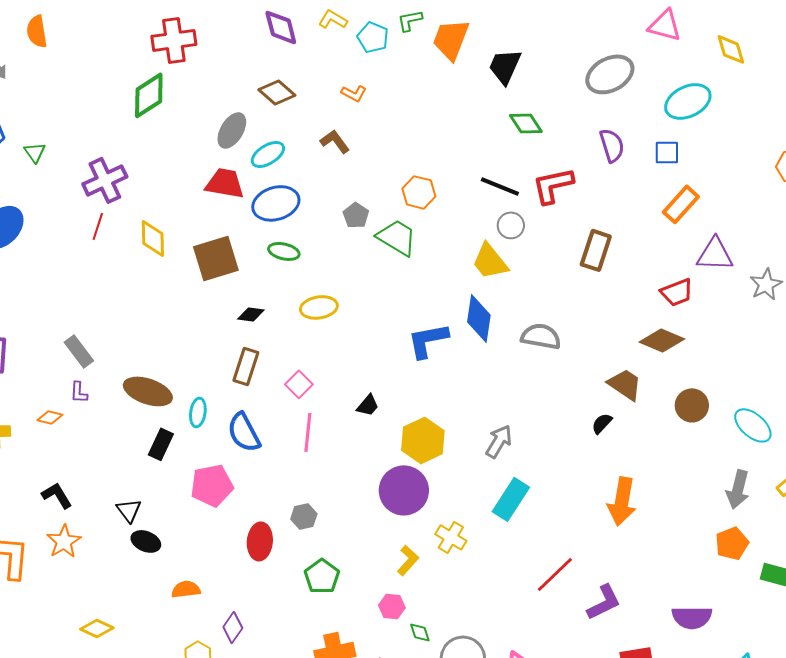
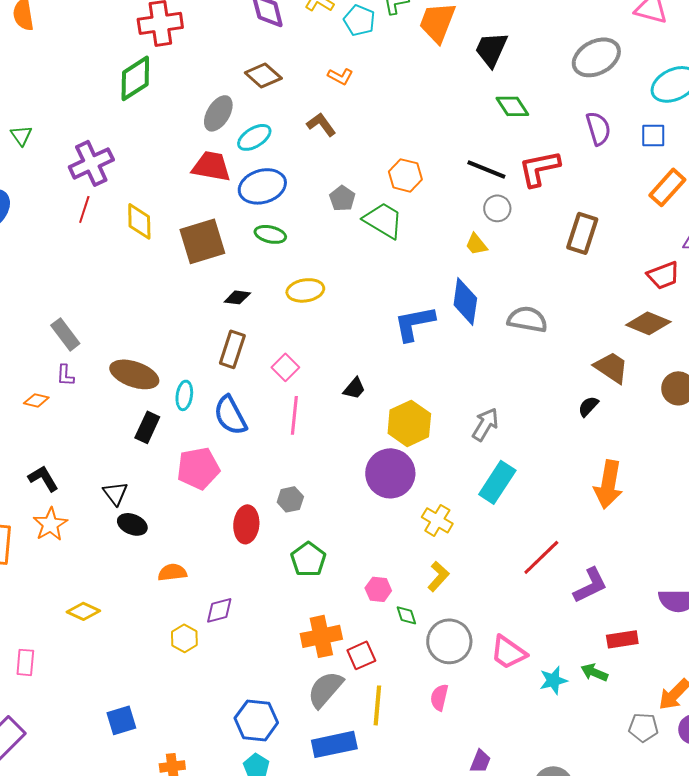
yellow trapezoid: (490, 261) -> (476, 244), size x0.6
yellow L-shape: (408, 560) -> (438, 576), moved
purple diamond: (233, 627) -> (219, 610), turned 40

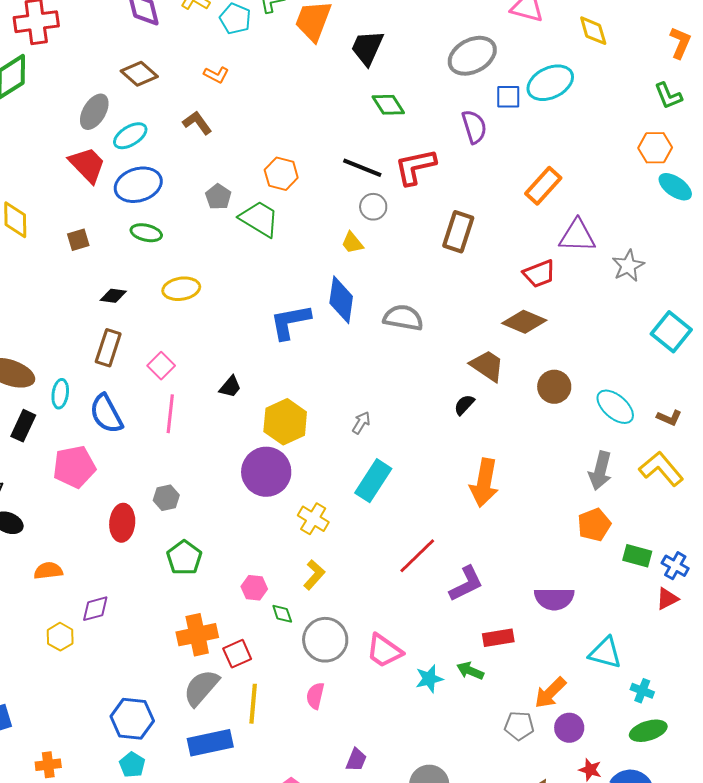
blue square: (653, 135) -> (508, 97), moved
red trapezoid: (211, 166) -> (87, 165), turned 36
brown square: (202, 241) -> (78, 240), size x0.5
gray arrow: (485, 424) -> (361, 423), size x0.7

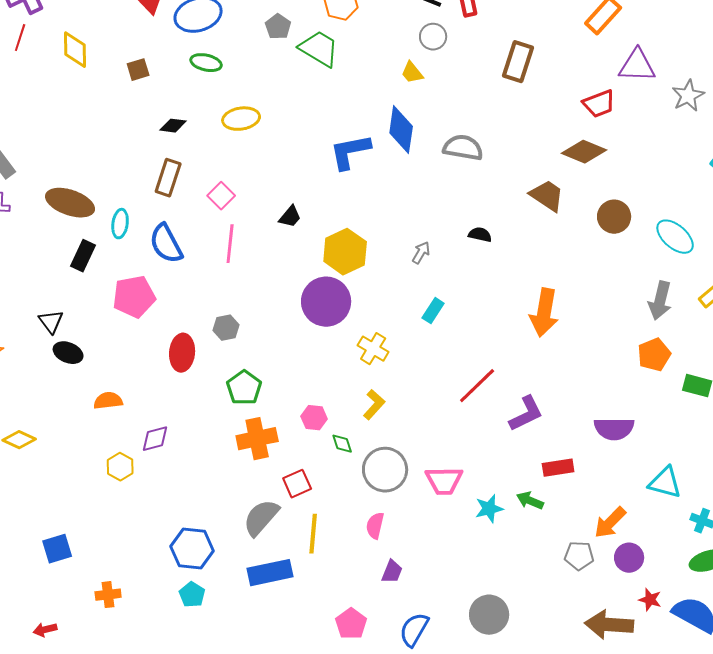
black semicircle: (464, 405) -> (480, 235), moved, turned 60
cyan rectangle: (373, 481) -> (433, 311), size x0.6
orange cross: (197, 635) -> (257, 439), moved
pink trapezoid: (384, 651) -> (444, 481), turned -36
purple trapezoid: (356, 760) -> (392, 572), moved

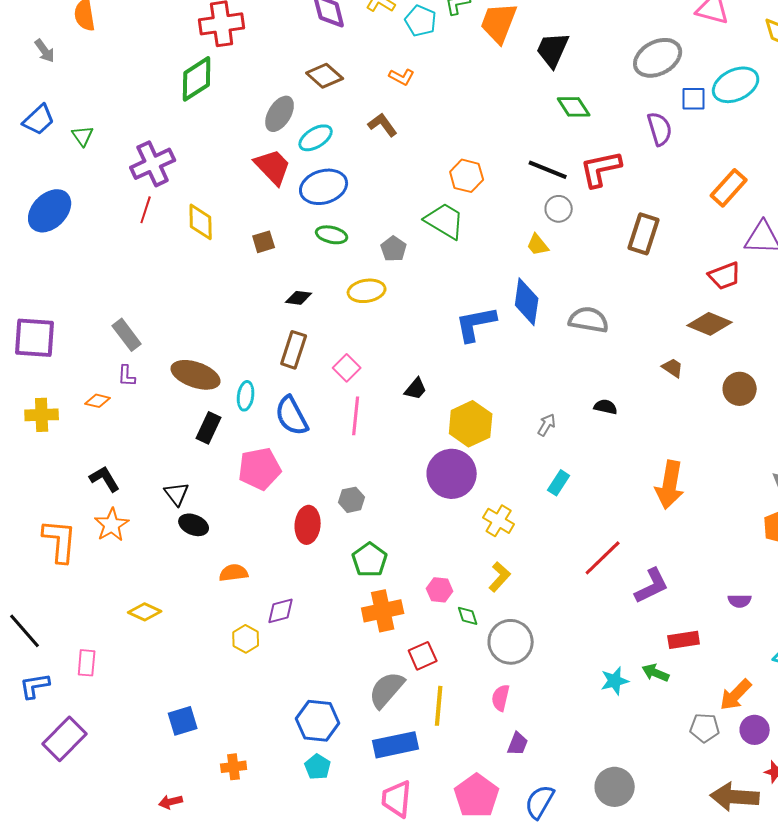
gray pentagon: (278, 27) -> (394, 249), moved
brown trapezoid: (547, 196) -> (673, 368), size x0.6
purple semicircle: (614, 429) -> (740, 601), size x0.6
pink trapezoid: (444, 481) -> (397, 799), moved, turned 96
pink pentagon: (351, 624) -> (477, 796), size x1.4

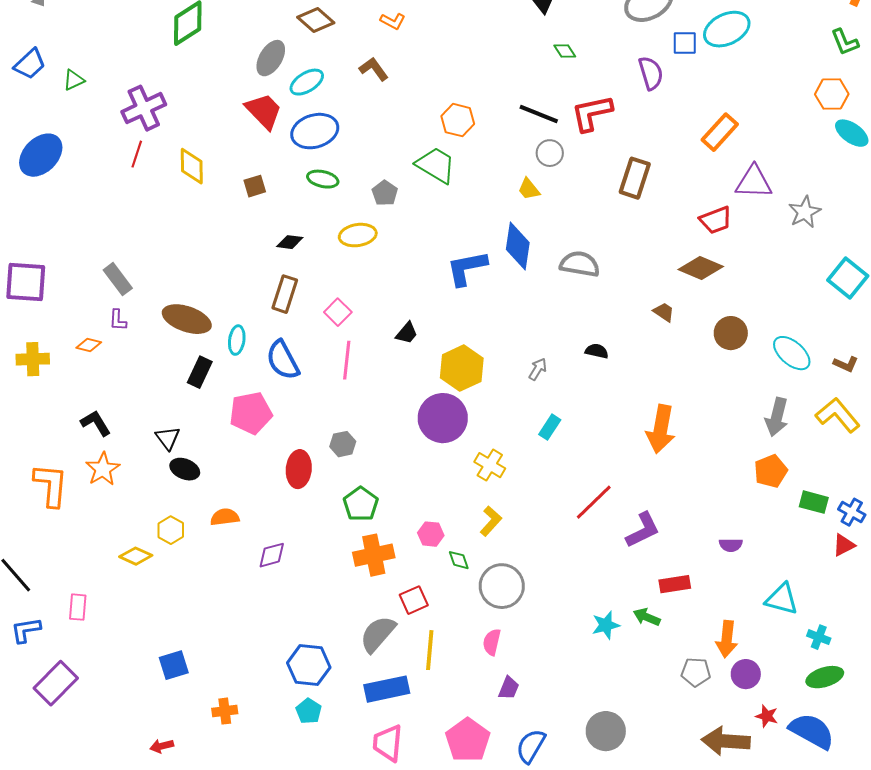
green diamond: (574, 107) -> (565, 51), size x0.7
green triangle: (83, 136) -> (74, 80), turned 40
yellow hexagon: (246, 639) -> (171, 530), moved
orange arrow: (736, 695) -> (727, 639), turned -39

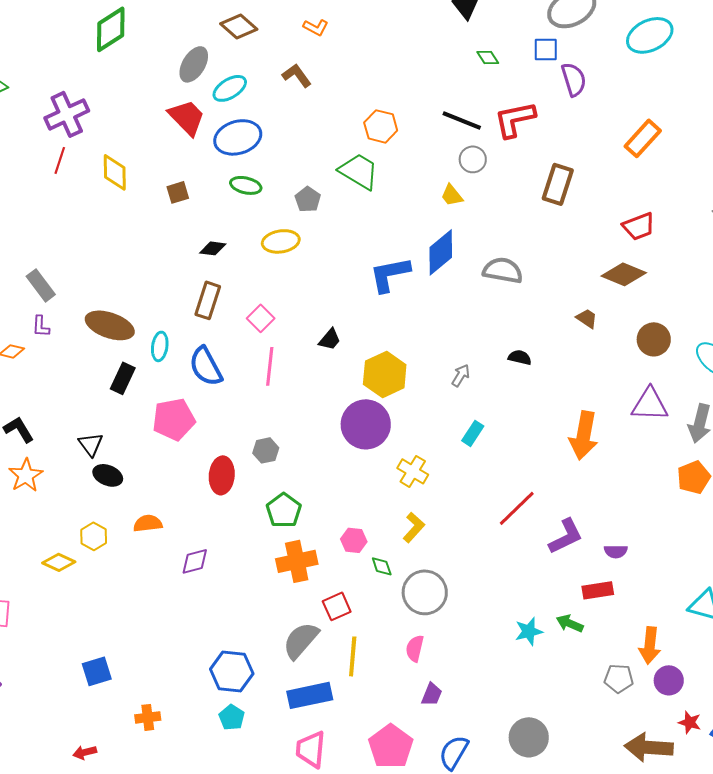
blue square: (685, 43) -> (546, 49), moved
purple triangle: (754, 182) -> (650, 404), moved
blue diamond: (518, 246) -> (441, 252), turned 42
purple semicircle: (731, 545) -> (616, 551), moved

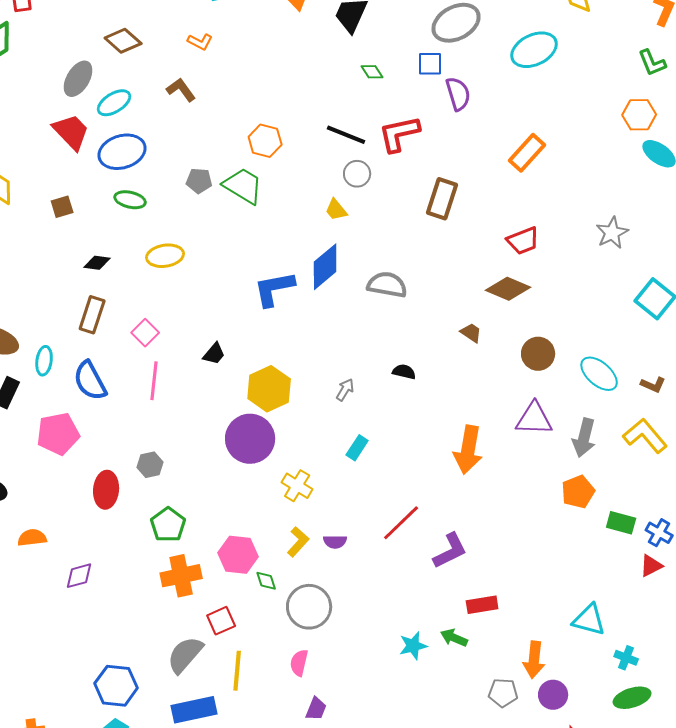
gray pentagon: (308, 199) -> (199, 181), moved, turned -30
pink hexagon: (354, 540) -> (238, 555), size x1.5
purple semicircle: (616, 551) -> (335, 542), moved

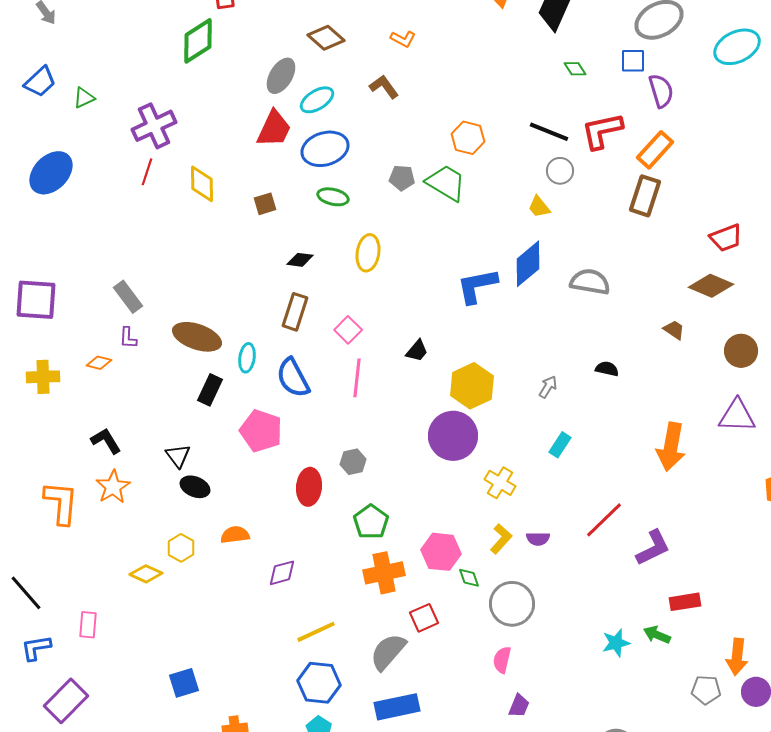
red trapezoid: (71, 132) -> (274, 129), turned 69
orange rectangle: (527, 153) -> (655, 150), moved
yellow ellipse: (165, 256) -> (368, 253), turned -72
pink pentagon: (58, 434) -> (261, 431), turned 30
yellow line: (237, 671) -> (316, 632), moved, turned 60

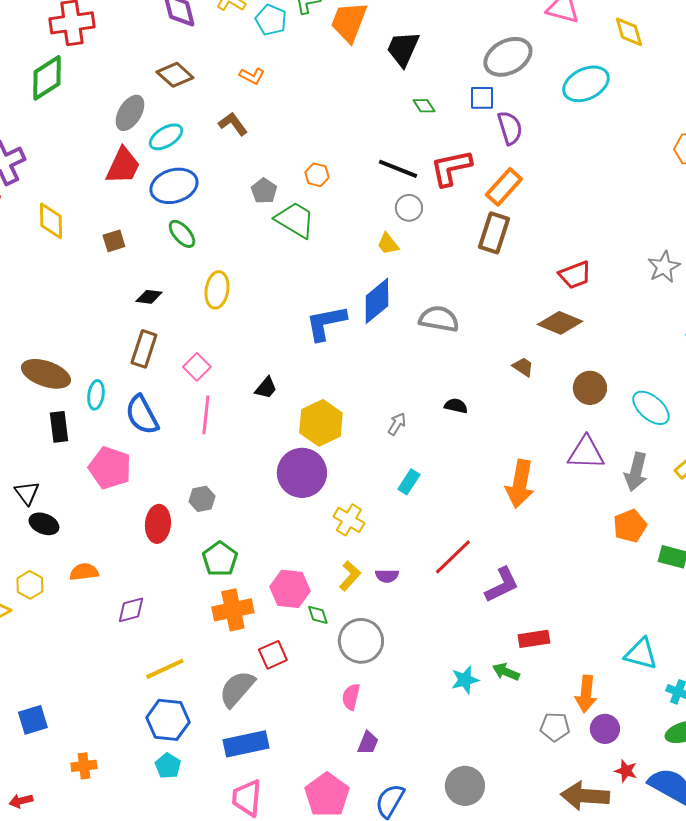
orange hexagon: (468, 138) -> (317, 175), size x0.7
gray pentagon: (402, 178) -> (264, 191), moved, turned 30
green ellipse: (333, 197) -> (182, 234), turned 36
black rectangle: (210, 390) -> (59, 427), turned -32

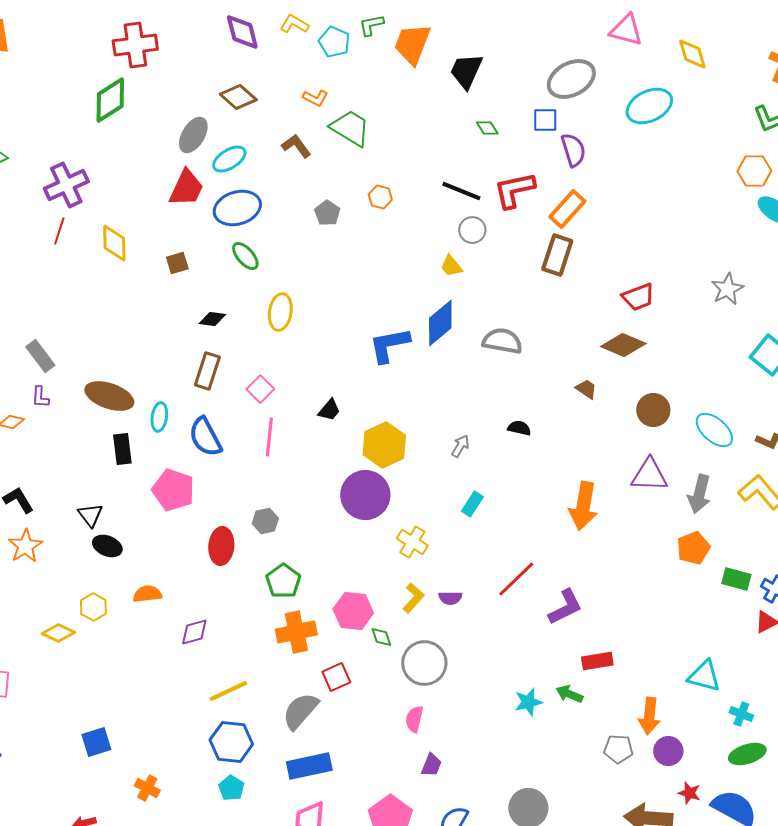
green trapezoid: (295, 220) -> (350, 128), moved
orange cross: (84, 766) -> (147, 788), turned 35

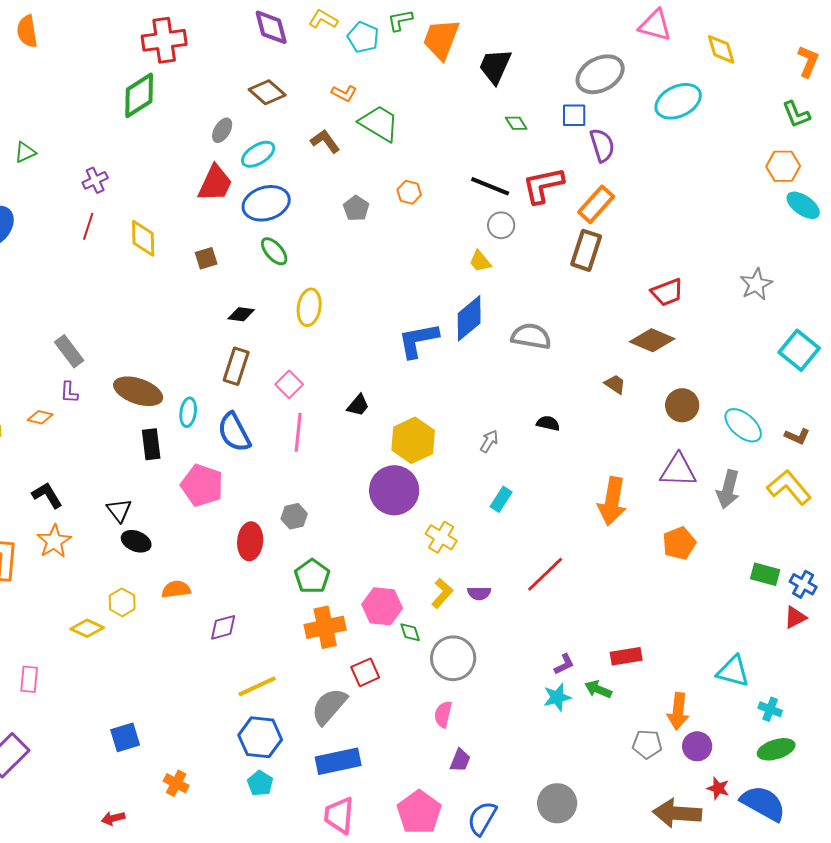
gray ellipse: (193, 135) -> (222, 130), size x0.7
purple cross: (66, 185) -> (95, 180), size x0.6
orange pentagon: (693, 548) -> (679, 543), moved
purple L-shape: (565, 607) -> (564, 664), moved, size x0.6

